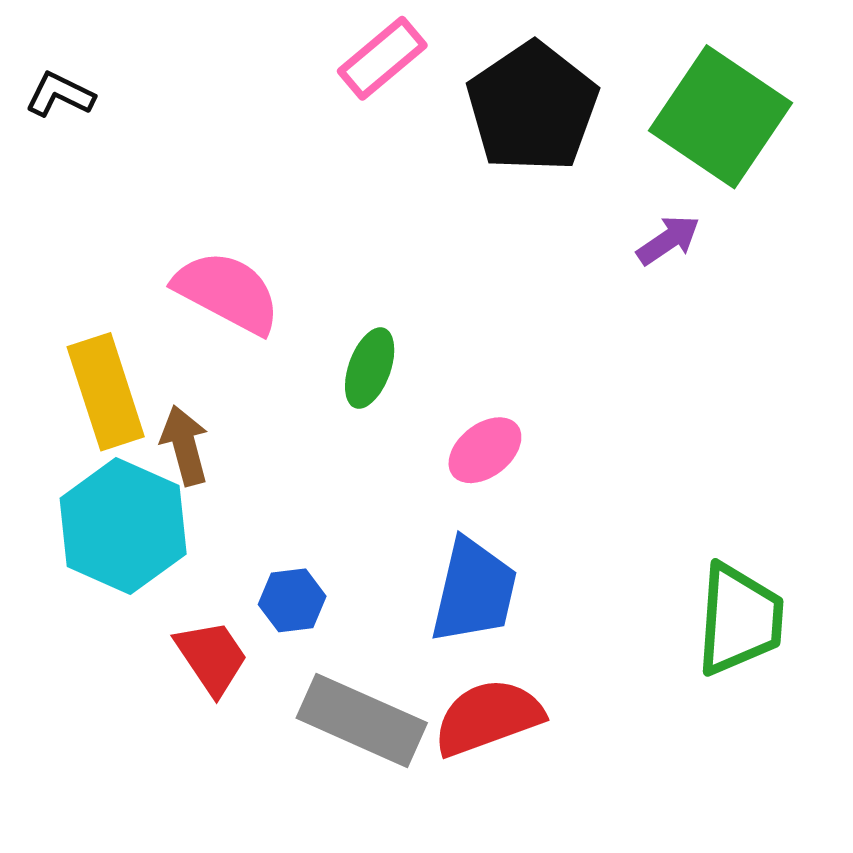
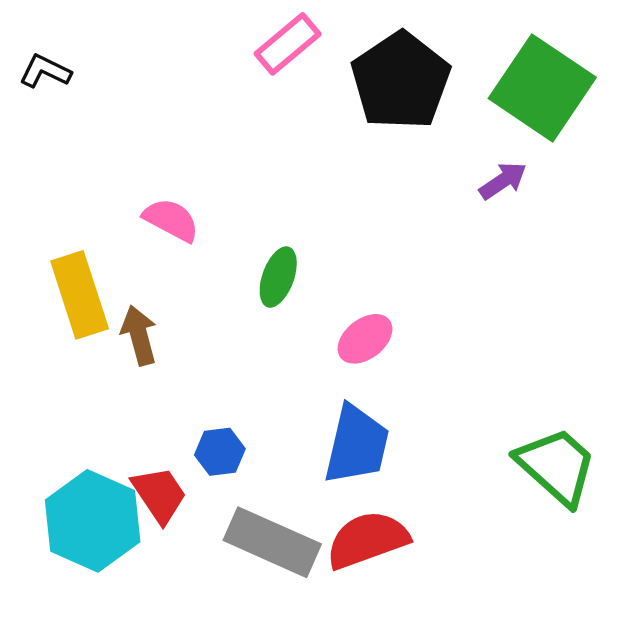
pink semicircle: (227, 292) -> (171, 220), size x0.7
cyan hexagon: (123, 526) -> (93, 521), moved
green trapezoid: (739, 619) -> (556, 466), turned -52

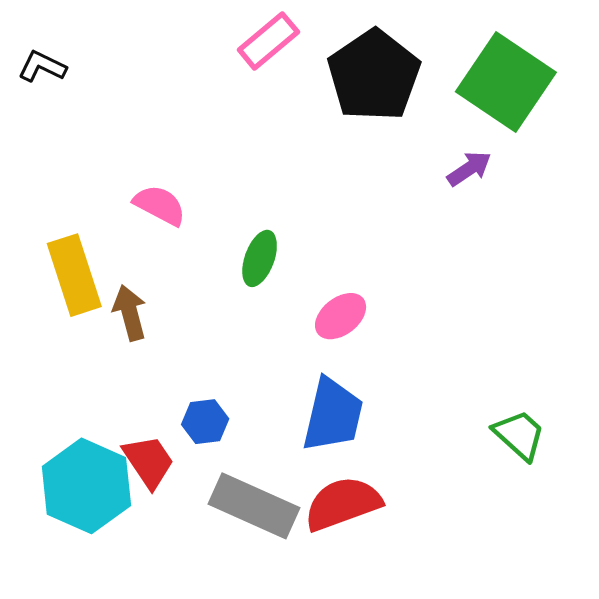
green trapezoid: (556, 466) -> (519, 435), size x0.7

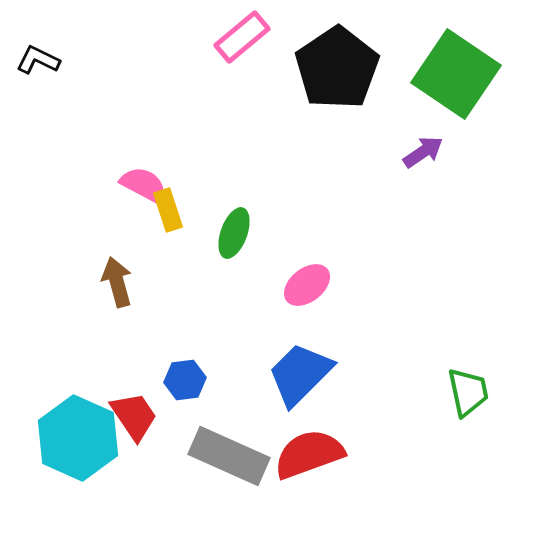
yellow rectangle: (74, 275) -> (168, 210), moved, size x0.6
blue trapezoid: (333, 415) -> (300, 374), turned -148
green trapezoid: (519, 435) -> (468, 392), turned 36

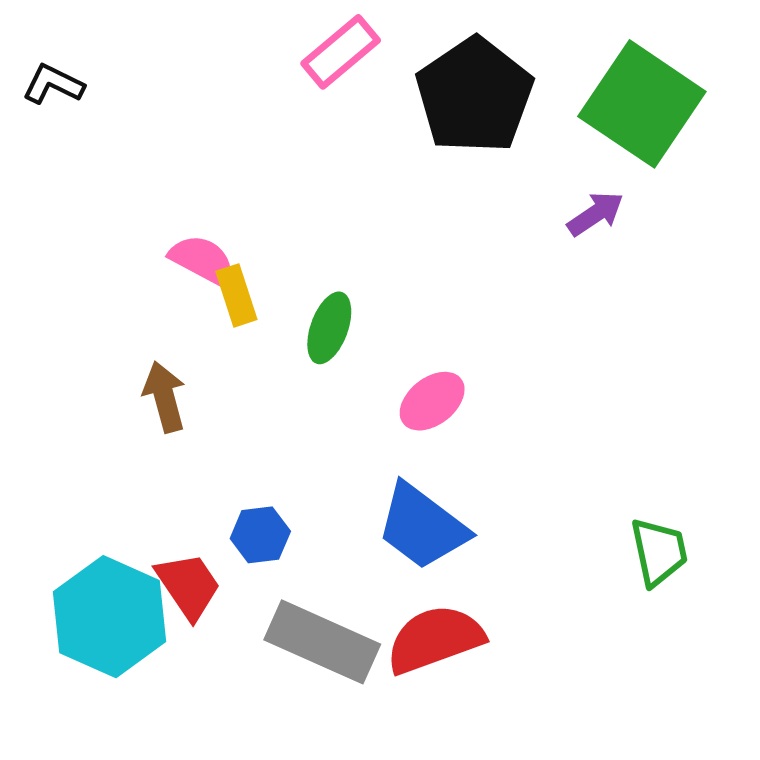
blue trapezoid: (300, 374) -> (422, 526), turned -98

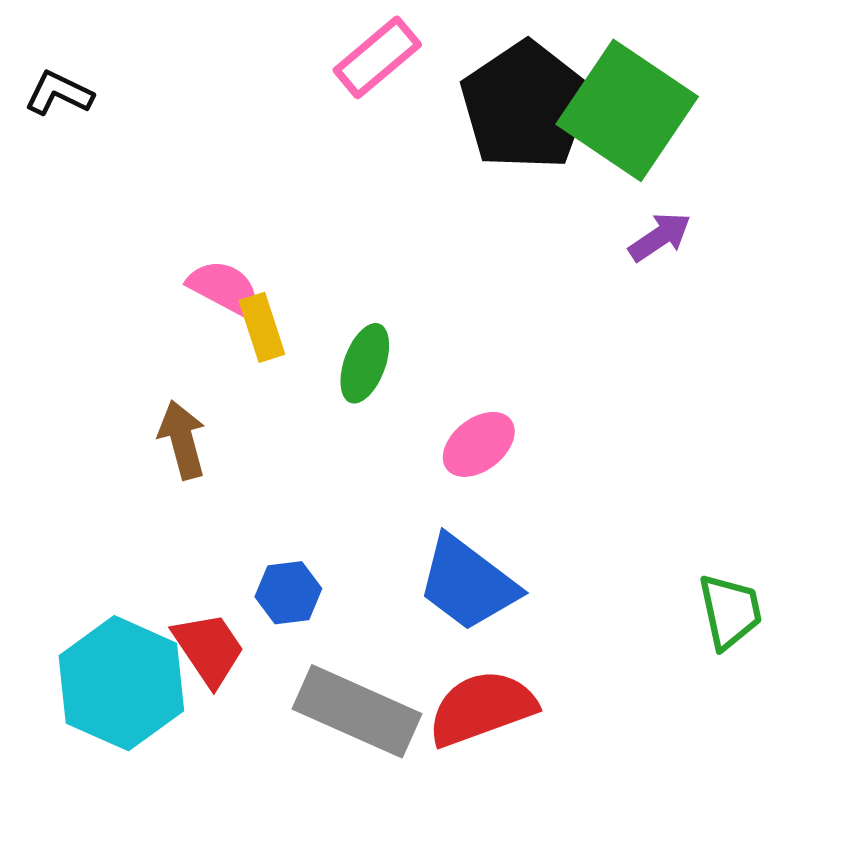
green square: (642, 104) -> (627, 110), moved

